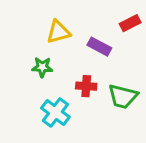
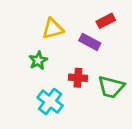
red rectangle: (130, 23) -> (106, 21), moved
green star: (42, 67) -> (38, 61), turned -30

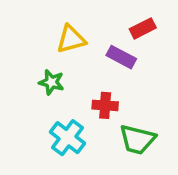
green star: (38, 61) -> (51, 82), turned -30
green trapezoid: (111, 87) -> (137, 139), moved

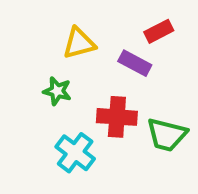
red cross: (105, 105) -> (117, 117), size x1.4
green trapezoid: (137, 139) -> (167, 135), moved

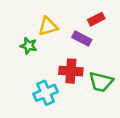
green star: (57, 91) -> (29, 46), moved
cyan cross: (75, 153) -> (46, 93), turned 30

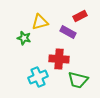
green trapezoid: (101, 82) -> (78, 80), moved

